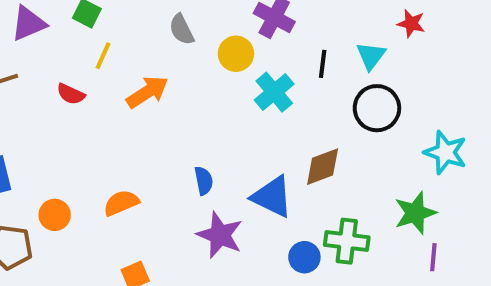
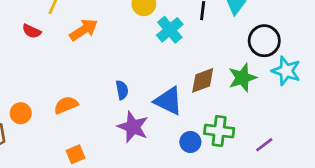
black circle: (377, 108) -> (264, 41), moved
green star: (415, 213) -> (242, 78), moved
purple line: (433, 257) -> (264, 145), moved, turned 48

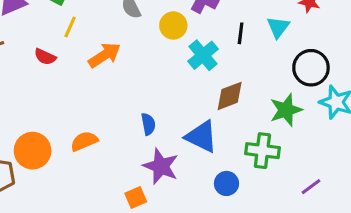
brown diamond: (203, 80) -> (230, 96), moved
orange circle: (21, 113) -> (33, 151), size x1.5
green cross: (219, 131) -> (262, 151), moved
orange square: (75, 154) -> (136, 198), moved

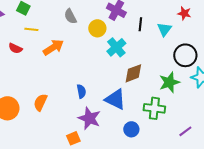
yellow line: (70, 27) -> (31, 29), turned 72
black line: (241, 33) -> (140, 24), moved
orange semicircle: (84, 141) -> (40, 102), turned -42

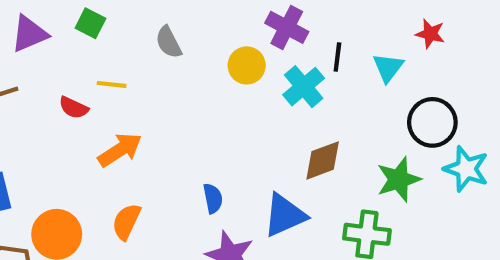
gray semicircle: (70, 16) -> (169, 42), moved
yellow line: (31, 29) -> (112, 84), moved
orange arrow: (53, 47) -> (120, 150), moved
cyan cross: (116, 47) -> (304, 87), moved
blue triangle: (115, 99) -> (285, 215), turned -50

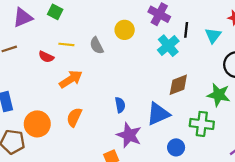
gray semicircle: (169, 42) -> (97, 46), moved
yellow circle: (247, 65) -> (125, 30), moved
green star: (399, 179) -> (219, 95), turned 30

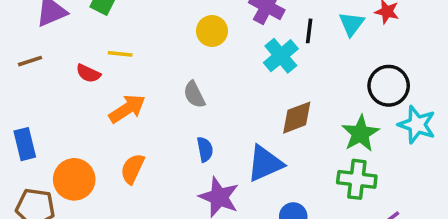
cyan triangle: (213, 35) -> (352, 24), moved
gray semicircle: (97, 46) -> (194, 95), moved
green star: (219, 95) -> (360, 133), turned 30
green cross: (202, 124) -> (357, 179), moved

